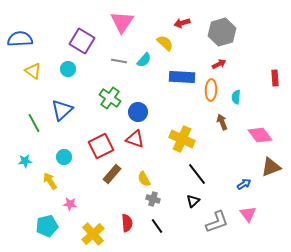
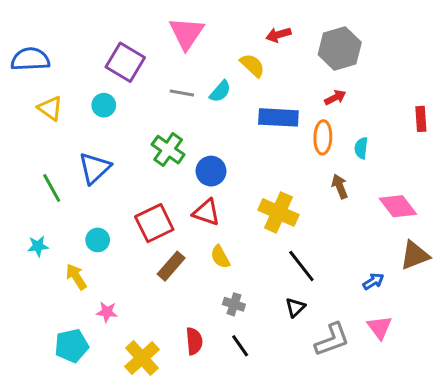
yellow semicircle: (144, 179) -> (220, 257), moved

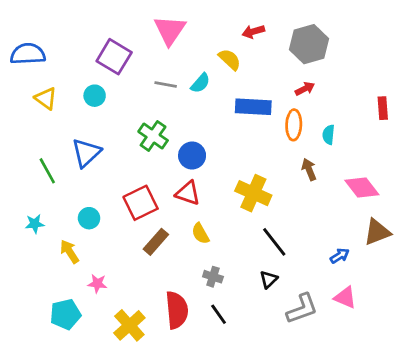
pink triangle: (380, 327) -> (345, 298), turned -30
red semicircle: (194, 341) -> (177, 310), size x1.5

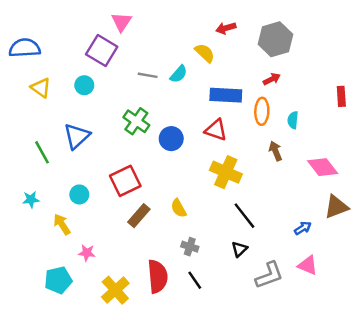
pink triangle: (170, 30) -> (122, 22), moved, size x0.7
red triangle: (188, 193) -> (216, 130), moved

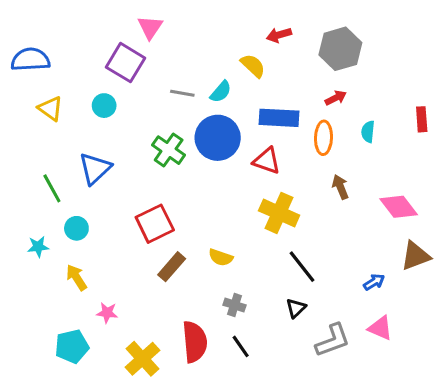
cyan semicircle: (293, 120) -> (368, 132), moved
blue circle: (171, 139) -> (218, 138), moved, size x1.5
cyan circle: (79, 194) -> (76, 228), moved
yellow semicircle: (179, 208) -> (221, 257), turned -42

